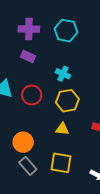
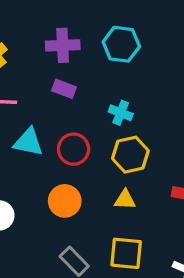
orange circle: (23, 142) -> (65, 201), moved

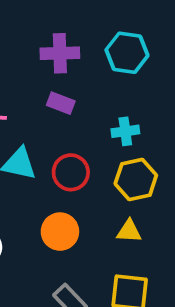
cyan cross: (121, 113) -> (125, 131), turned -30

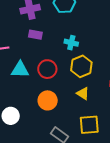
cyan cross: (125, 131) -> (71, 43), turned 32
yellow triangle: (129, 231) -> (83, 93), turned 40

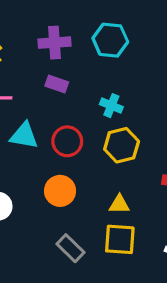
yellow triangle: (83, 93) -> (119, 204), moved, turned -40

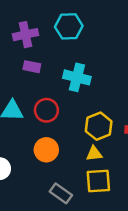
cyan cross: (111, 106) -> (77, 77), size x1.5
yellow hexagon: (122, 145) -> (99, 126), moved

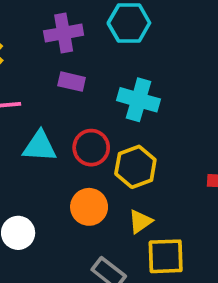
yellow hexagon: (99, 126) -> (135, 167), moved
yellow triangle: (94, 154) -> (140, 221), moved, turned -30

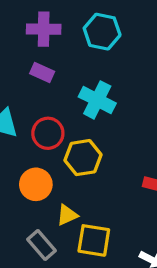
yellow triangle: (140, 221) -> (67, 215), moved

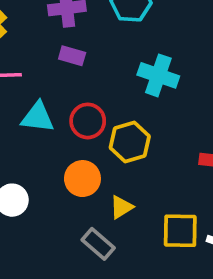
cyan cross: (97, 100) -> (158, 75), moved
yellow square: (94, 240) -> (180, 231), moved

